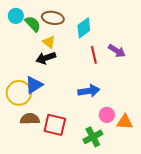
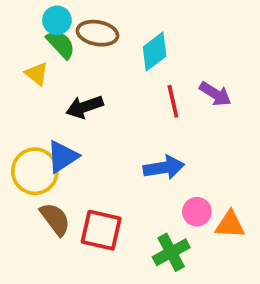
cyan circle: (16, 16) -> (57, 20), moved
yellow triangle: (49, 42) -> (37, 74), moved
brown semicircle: (30, 119) -> (55, 219), turned 54

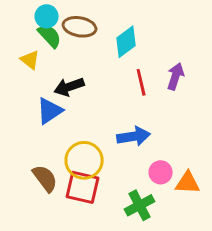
purple arrow: (215, 94) -> (176, 76), turned -104
blue triangle: (63, 157) -> (50, 111), moved
yellow circle: (35, 171) -> (84, 160), moved

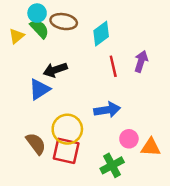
yellow triangle: (30, 60) -> (17, 36), moved, turned 42

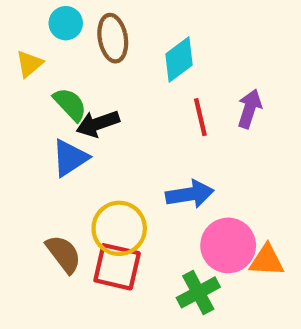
brown ellipse: (64, 22) -> (113, 38), turned 70
green semicircle: (39, 29) -> (70, 104), moved
pink circle: (129, 139) -> (228, 245), size x1.6

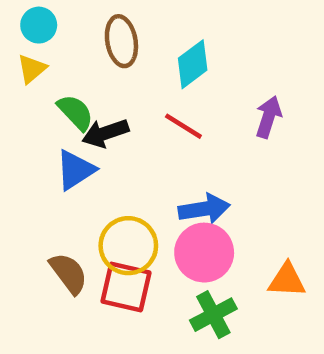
cyan circle: (66, 23) -> (39, 25), moved
red line: (200, 117) -> (183, 126), moved, turned -45
pink circle: (228, 245) -> (204, 253), moved

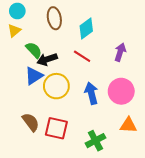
blue arrow: (204, 209) -> (91, 93), turned -95
yellow circle: (128, 246) -> (56, 86), moved
pink circle: (204, 253) -> (121, 91), moved

